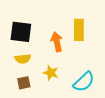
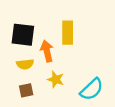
yellow rectangle: (79, 30) -> (68, 33), moved
orange arrow: (57, 42) -> (47, 51), moved

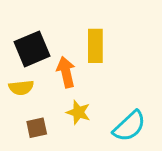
black square: (23, 35) -> (32, 49), turned -30
yellow semicircle: (25, 64) -> (21, 88), moved

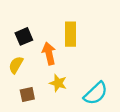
black square: (32, 49) -> (24, 36), size x0.7
yellow semicircle: (21, 88) -> (16, 65), turned 126

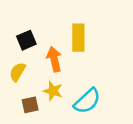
yellow star: (58, 83) -> (53, 91), moved
cyan semicircle: (96, 93) -> (87, 101), moved

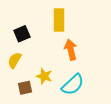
yellow rectangle: (78, 38) -> (59, 20), moved
orange arrow: (54, 59) -> (71, 50), moved

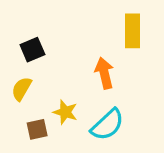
yellow rectangle: (59, 20) -> (132, 31), moved

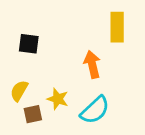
black square: (32, 50) -> (29, 44), turned 30
yellow semicircle: (22, 89) -> (19, 91), moved

